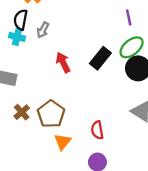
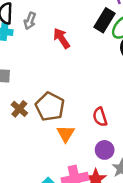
black rectangle: (100, 58) -> (104, 20), moved
red arrow: (63, 62) -> (62, 38), moved

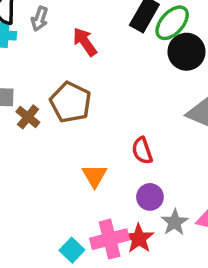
brown pentagon: (50, 107) -> (71, 102), moved
brown cross: (19, 109) -> (28, 117), moved

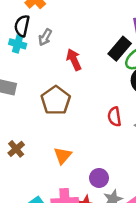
brown cross: (28, 117) -> (16, 149), moved
red semicircle: (142, 151) -> (114, 117), moved

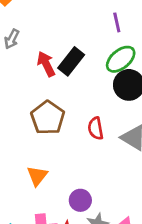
black rectangle: (120, 49) -> (71, 61), moved
brown pentagon: (56, 100) -> (48, 118), moved

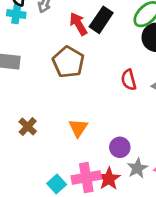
brown pentagon: (48, 118) -> (68, 62), moved

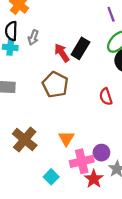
brown cross: (28, 126) -> (25, 140), size x1.6
pink cross: (86, 178) -> (82, 161), moved
cyan square: (57, 184) -> (51, 177), moved

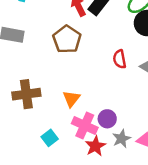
brown cross: (25, 140) -> (26, 94), turned 35
pink cross: (82, 161) -> (85, 126), turned 30

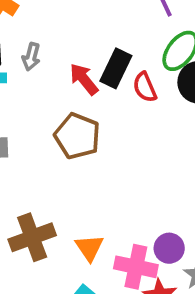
red semicircle: (120, 59) -> (145, 87), moved
orange triangle: (71, 99) -> (89, 248), moved

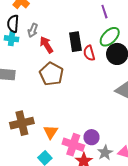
black rectangle: (116, 68) -> (75, 42), turned -42
red arrow: (84, 79) -> (46, 45), moved

